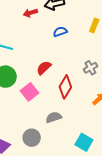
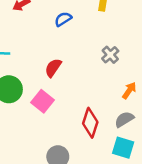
red diamond: (65, 87) -> (90, 123), moved
gray semicircle: (54, 117) -> (124, 119), moved

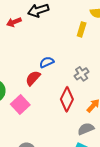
blue semicircle: (63, 19) -> (47, 62), moved
red diamond: (90, 123) -> (67, 99), moved

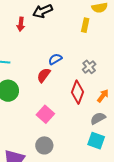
red arrow: (14, 22) -> (21, 24), turned -56
pink square: (20, 105) -> (45, 114), moved

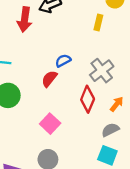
red arrow: (21, 24) -> (25, 19), size x1.5
gray cross: (89, 67) -> (102, 71), size x1.5

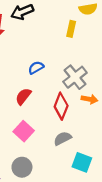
red semicircle: (49, 79) -> (23, 96), moved
orange arrow: (117, 104) -> (90, 99), moved, turned 63
gray semicircle: (110, 130) -> (63, 138), moved

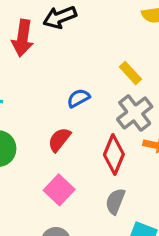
yellow rectangle: (71, 29) -> (130, 73), moved, turned -56
gray semicircle: (63, 138) -> (115, 201), turned -42

